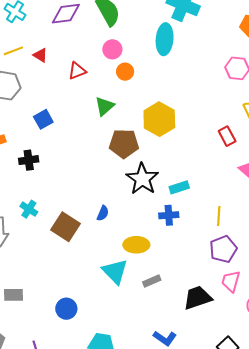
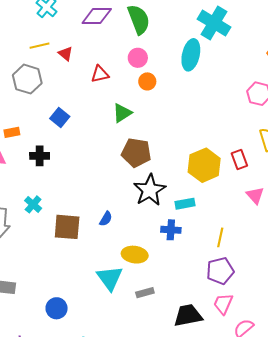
blue square: (43, 119) -> (60, 118), turned -30
yellow hexagon: (159, 119) -> (204, 165), moved
brown square: (66, 227) -> (67, 227), turned -36

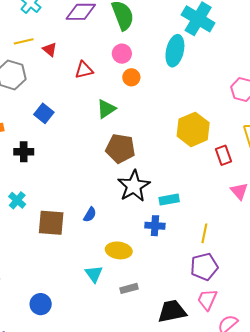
yellow hexagon: (204, 165) -> (193, 129), moved
cyan triangle: (110, 278) -> (94, 274), size x0.7

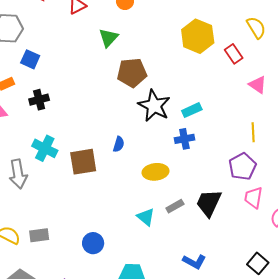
blue square: (44, 113) -> (30, 59), moved
cyan cross: (17, 200) -> (45, 148), size x1.4
yellow line: (204, 233) -> (253, 132), moved
cyan triangle: (94, 274) -> (146, 217), moved
black trapezoid: (172, 311) -> (209, 203), moved, turned -40

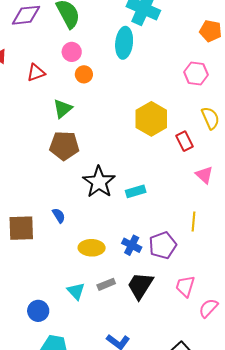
brown pentagon: (132, 73) -> (64, 146), moved
blue cross: (184, 139) -> (132, 245), moved, turned 30
blue semicircle: (119, 144) -> (59, 216), turned -56
purple pentagon: (242, 166) -> (163, 245), moved
blue circle: (93, 243) -> (38, 311), moved

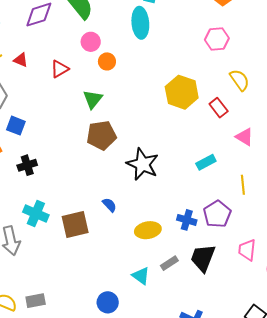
cyan rectangle: (136, 191) -> (206, 162), moved

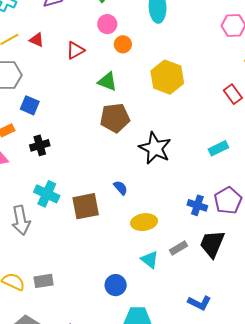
yellow hexagon: (182, 92) -> (167, 77), moved
green triangle: (93, 99) -> (107, 82), turned -50
yellow ellipse: (148, 230) -> (144, 222), moved

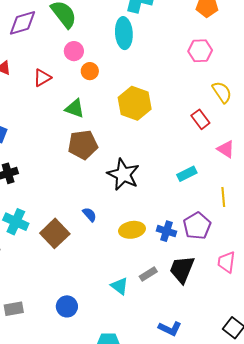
brown square: (86, 206) -> (55, 233), turned -32
yellow ellipse: (144, 222) -> (132, 230), moved
blue circle: (116, 285) -> (67, 306), moved

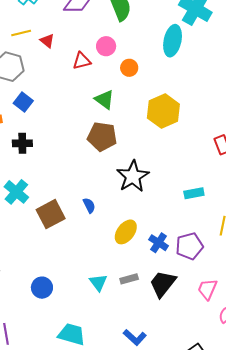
pink circle: (74, 51) -> (106, 46), moved
yellow ellipse: (132, 230) -> (126, 232), turned -60

